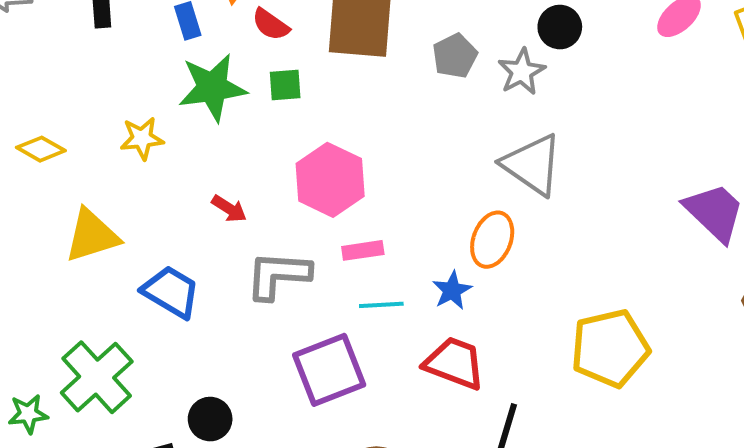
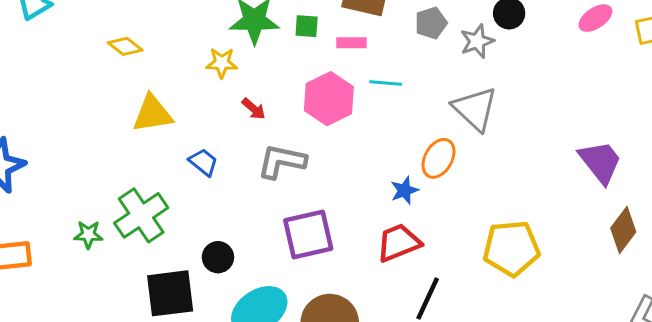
yellow star: (142, 138) -> (222, 63), moved
pink rectangle: (363, 250) -> (351, 43), moved
blue trapezoid: (171, 292) -> (203, 162), size x0.7
cyan line: (381, 305) -> (386, 83), moved
red trapezoid: (454, 363) -> (399, 243), turned -51

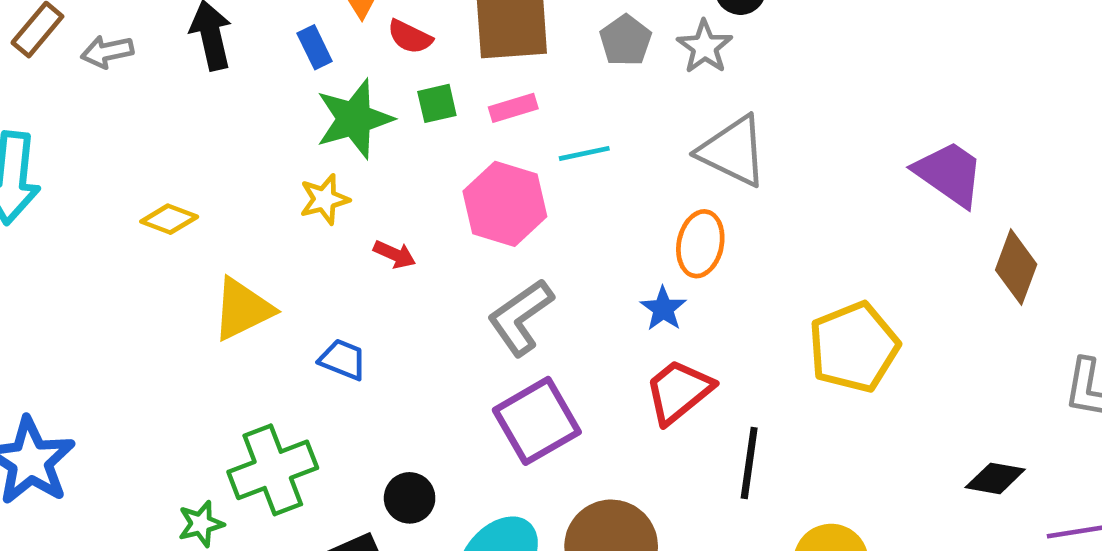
gray L-shape: (282, 161) -> (520, 317), moved, turned -30
green cross: (141, 215) -> (273, 470), turned 30

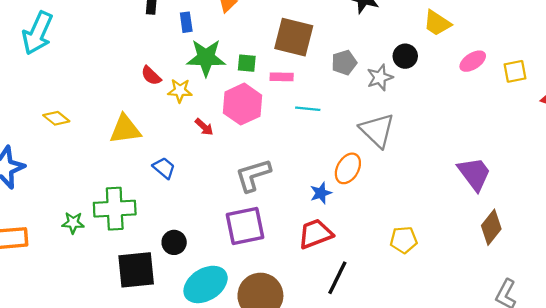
red semicircle: (410, 37) -> (151, 76), moved
blue rectangle: (315, 47) -> (186, 22), moved
pink hexagon: (505, 204) -> (243, 104), moved
yellow diamond: (169, 219) -> (56, 118), moved
yellow pentagon: (854, 347) -> (404, 240), size x0.6

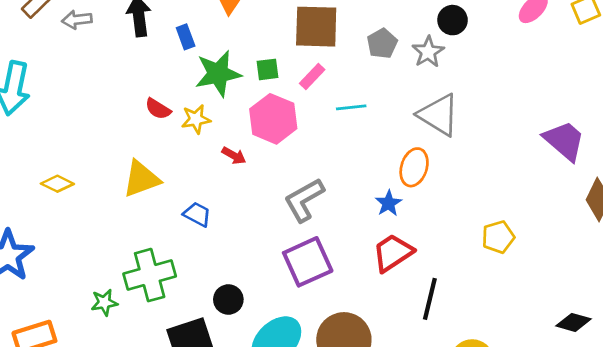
pink rectangle: (282, 77) -> (312, 77), turned -35

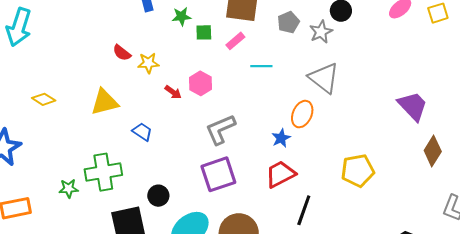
green star: (218, 74) -> (182, 16), moved, size x0.6
pink hexagon: (273, 119) -> (200, 83), moved, size x0.7
yellow pentagon: (498, 237) -> (358, 171), size x1.4

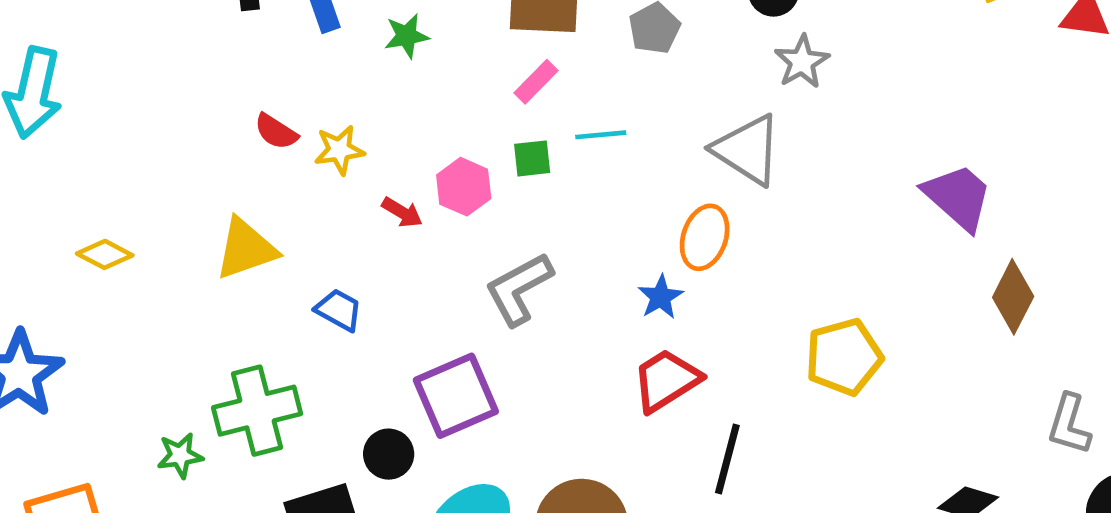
green square: (204, 32) -> (532, 158), moved
gray star: (321, 32) -> (802, 62), moved
purple square: (218, 174) -> (456, 396), moved

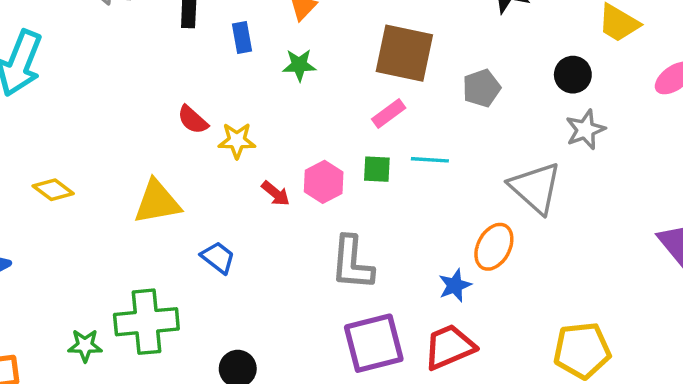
gray L-shape: (519, 289) -> (352, 263), turned -66
purple square: (456, 396) -> (374, 343), moved

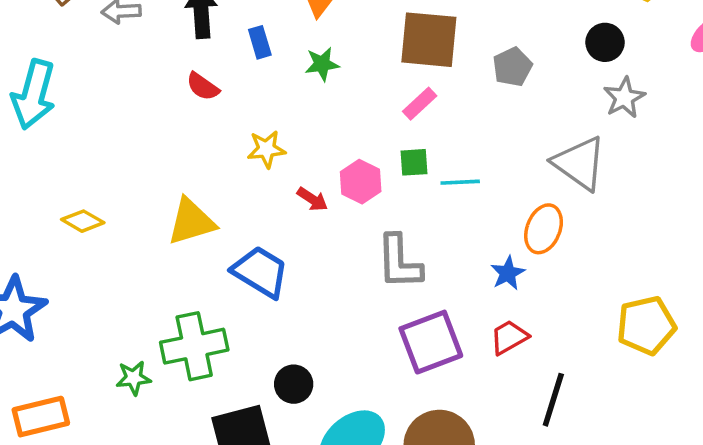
red semicircle: (193, 120) -> (203, 86), moved
cyan line: (430, 160) -> (460, 182), moved
blue trapezoid: (218, 258) -> (260, 272), size x1.6
red trapezoid: (449, 347) -> (509, 337), size x0.7

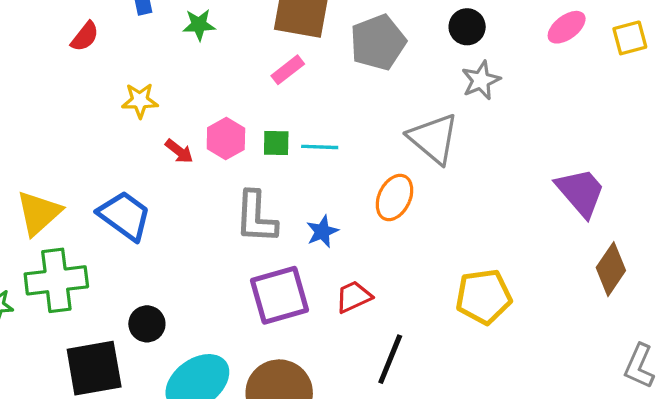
gray pentagon: (512, 67) -> (378, 42), size x1.5
red semicircle: (203, 86) -> (85, 37), turned -92
green square: (414, 162) -> (276, 143), moved
yellow triangle: (191, 222) -> (39, 213), moved, turned -30
blue star: (508, 273) -> (322, 232), moved

